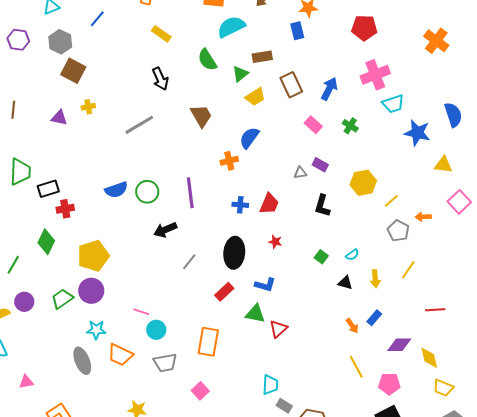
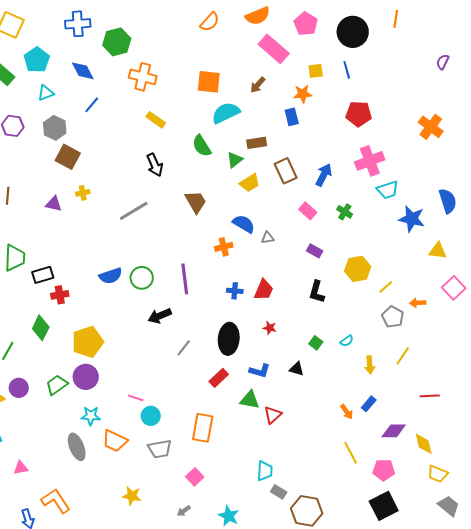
blue semicircle: (249, 138) -> (244, 224), turned 85
gray triangle: (300, 173) -> (268, 238), moved
black triangle: (345, 283) -> (297, 369), moved

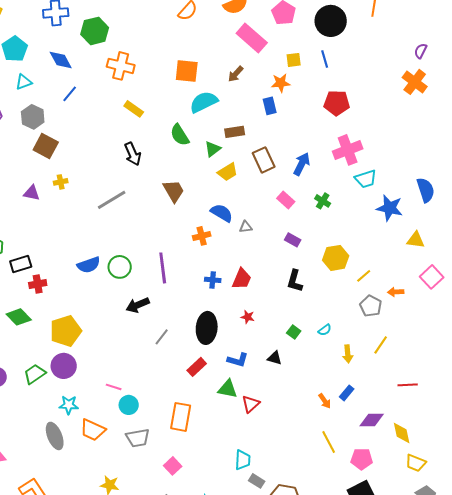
orange cross: (431, 127) -> (415, 82), moved
green diamond: (41, 328) -> (19, 317), turned -70

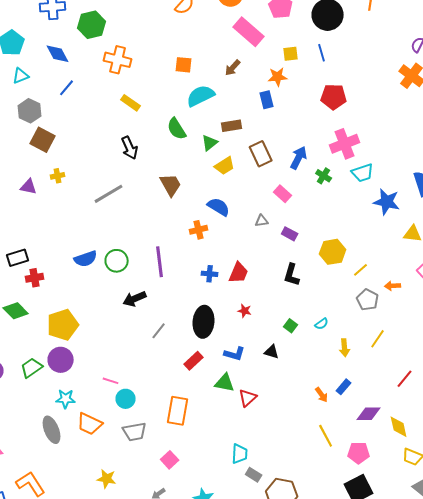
orange square: (187, 71) -> (184, 65), size x0.7
green cross: (323, 201) -> (324, 176), moved
gray triangle: (246, 227) -> (262, 221), moved
red line: (408, 385) -> (405, 379), turned -48

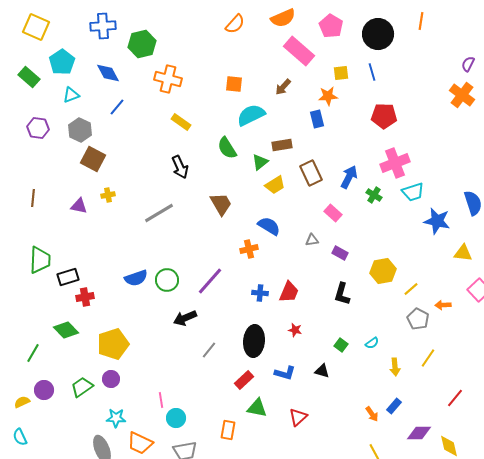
purple line: (160, 262) -> (210, 281), turned 48
purple circle: (61, 360) -> (111, 379), size x0.7
pink line: (111, 381) -> (161, 400), turned 63
green triangle: (225, 383) -> (257, 408), moved
orange rectangle: (178, 411) -> (228, 430), size x0.7

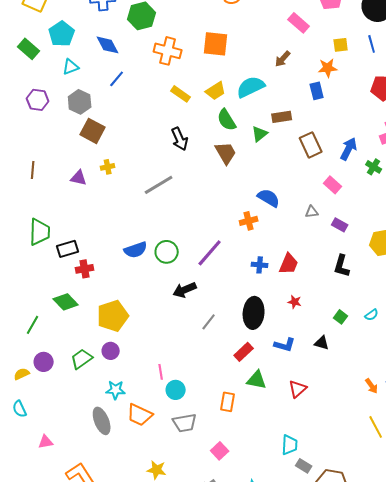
pink rectangle: (299, 51) -> (299, 23), size x0.7
orange square: (234, 84) -> (216, 44), moved, size x1.5
yellow trapezoid: (275, 185) -> (216, 91), moved
brown trapezoid: (221, 204) -> (226, 153), moved

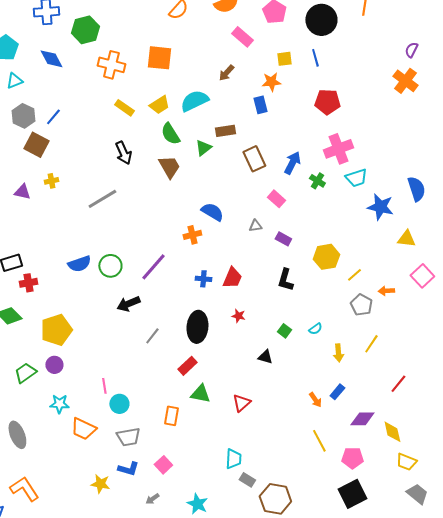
blue line: (117, 79) -> (53, 117), moved
blue L-shape: (285, 345) -> (128, 469), moved
gray ellipse: (102, 421) -> (17, 435), moved

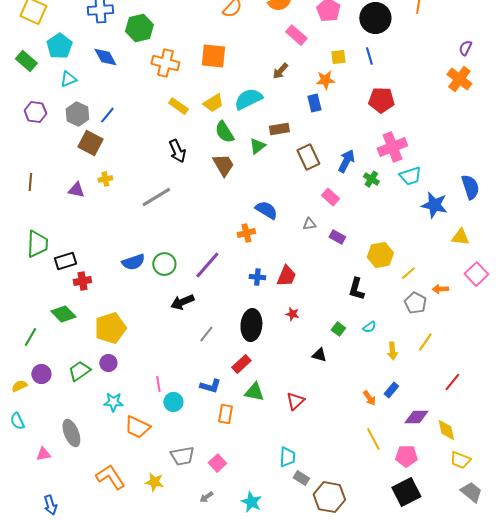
black L-shape: (285, 280) -> (356, 289), moved
gray trapezoid: (128, 437) -> (182, 456), moved
blue L-shape: (128, 469) -> (210, 386), moved
orange L-shape: (24, 489) -> (110, 477), moved

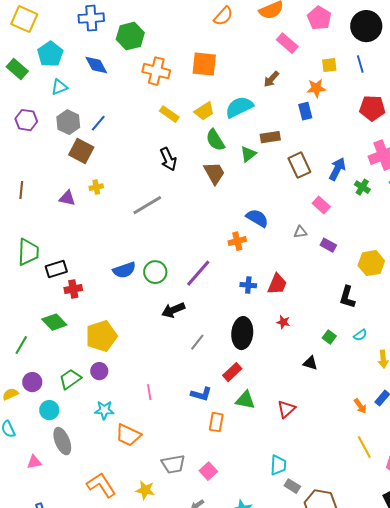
cyan circle: (173, 402) -> (49, 410), moved

